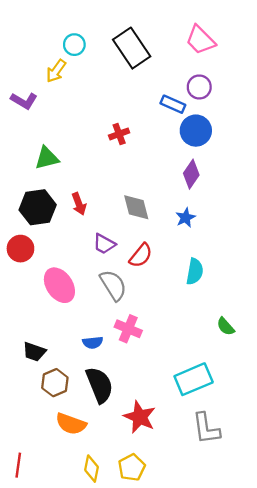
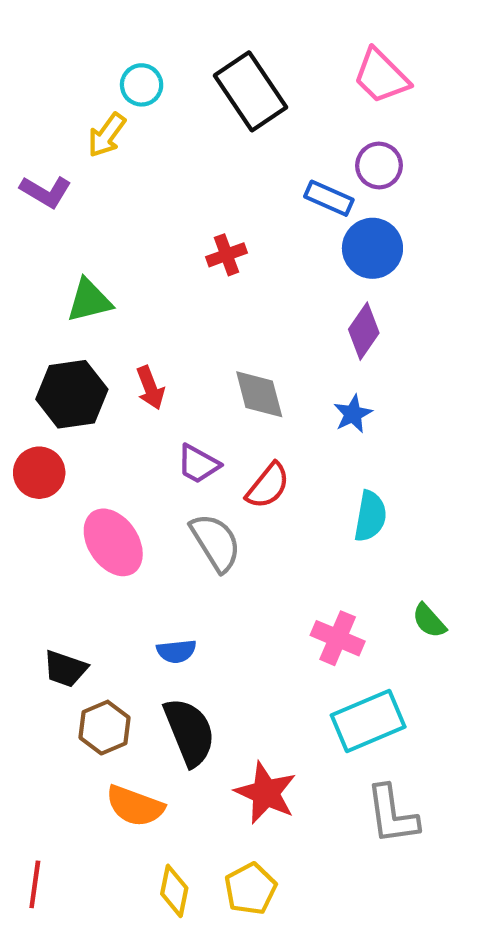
pink cross: (128, 329) -> (338, 638), moved

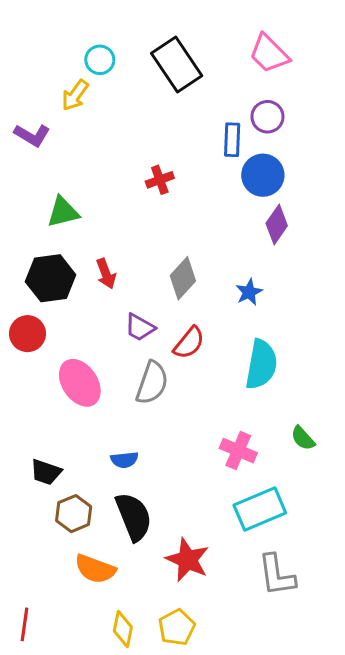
blue rectangle: (329, 198) -> (232, 140), turned 68
purple diamond: (364, 331) -> (277, 224), moved
gray diamond: (259, 394) -> (183, 278), turned 57
cyan semicircle: (370, 516) -> (261, 364), size x1.4
gray semicircle: (216, 542) -> (152, 383), turned 51

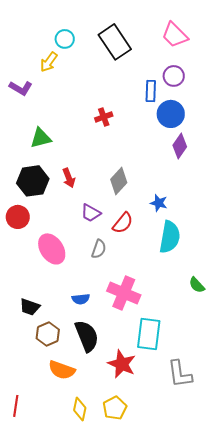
blue star: (249, 292) -> (159, 203), moved, turned -30
gray semicircle: (152, 383) -> (99, 249), size x0.7
pink cross: (238, 451) -> (124, 293), moved, size x1.4
cyan rectangle: (260, 509) -> (149, 334), moved, turned -60

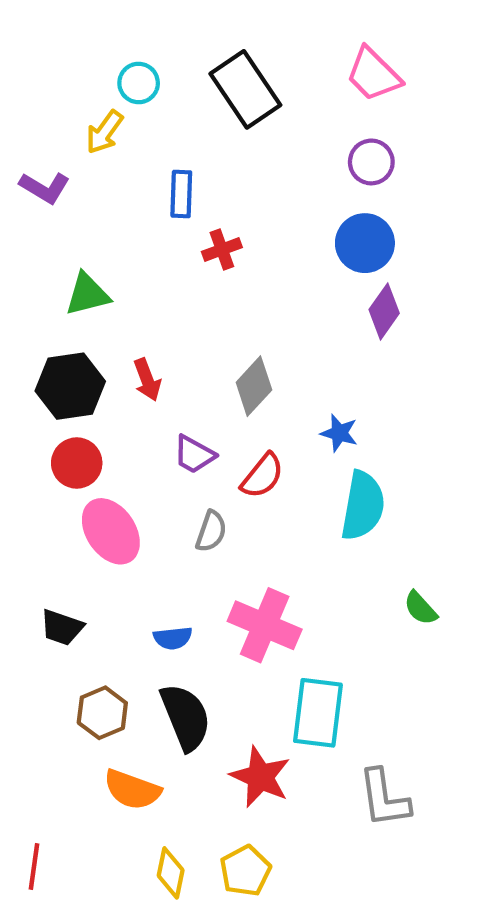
blue rectangle: (151, 91) -> (181, 194), moved
red circle: (18, 217) -> (77, 463), moved
black trapezoid: (30, 307) -> (62, 627), moved

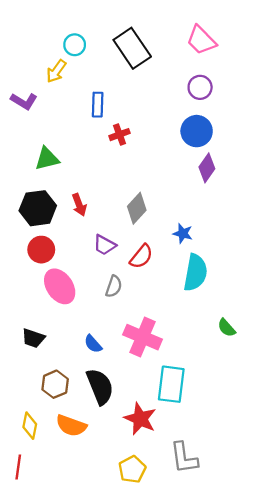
blue semicircle: (173, 638) -> (93, 344), turned 54
gray L-shape: (384, 798) -> (184, 458), moved
yellow diamond: (171, 873) -> (30, 426), moved

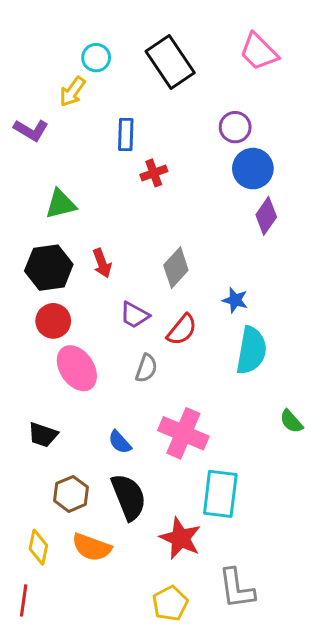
purple circle: (200, 87) -> (235, 127), moved

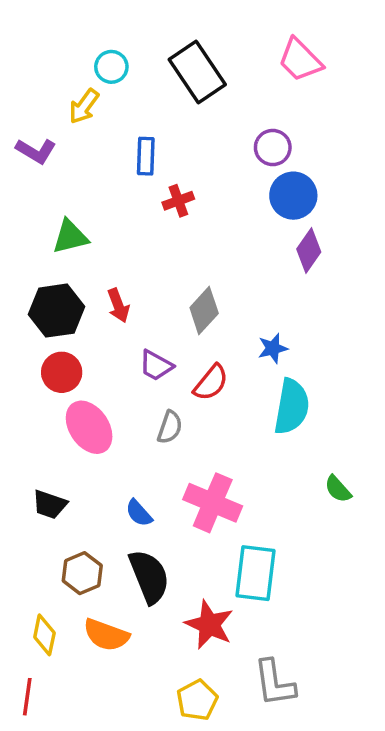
blue star: (235, 300) -> (273, 348), turned -30

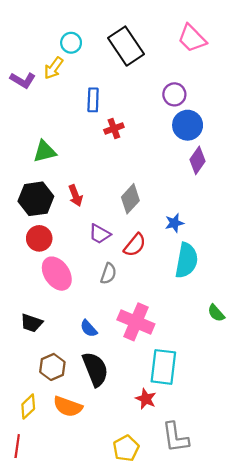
purple L-shape: (36, 151) -> (23, 80), moved
red star: (209, 625) -> (146, 399), moved, size x0.7
yellow diamond: (44, 635) -> (28, 407), turned 35

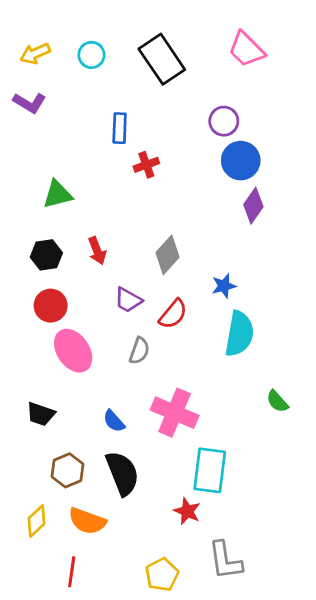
yellow arrow: (53, 68) -> (35, 54), moved, turned 30
black hexagon: (36, 199) -> (46, 255), size x0.7
red line: (17, 446) -> (72, 572), moved

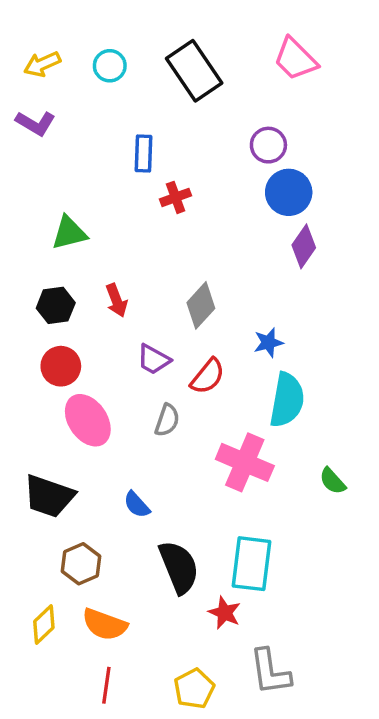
pink cross: (175, 413) -> (245, 462), moved
black trapezoid: (41, 414) -> (49, 496), size x1.5
black semicircle: (122, 473) -> (179, 567), moved
red line: (72, 572) -> (106, 685), moved

